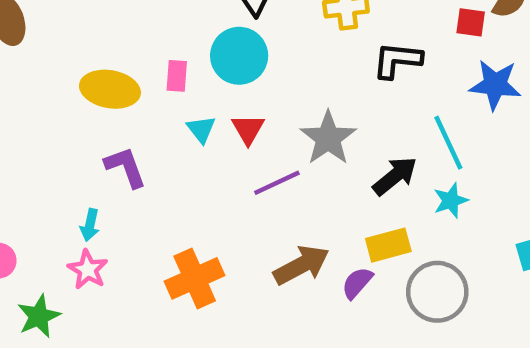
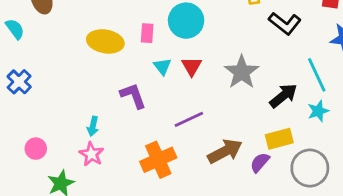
black L-shape: (397, 60) -> (285, 23), turned -148
purple L-shape: (126, 167) -> (133, 96), moved
purple line: (277, 183) -> (189, 119), moved

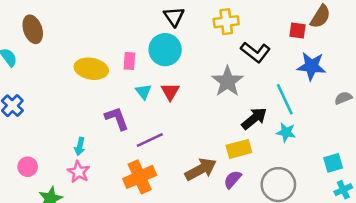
gray star: (242, 72) -> (227, 81), moved
cyan star: (318, 111) -> (286, 132), turned 30
purple line: (189, 119) -> (150, 140), moved
yellow rectangle: (279, 139) -> (239, 149), moved

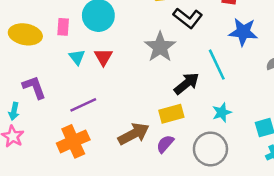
purple L-shape: (117, 118) -> (34, 87), moved
cyan star: (286, 132) -> (222, 112), moved, turned -30

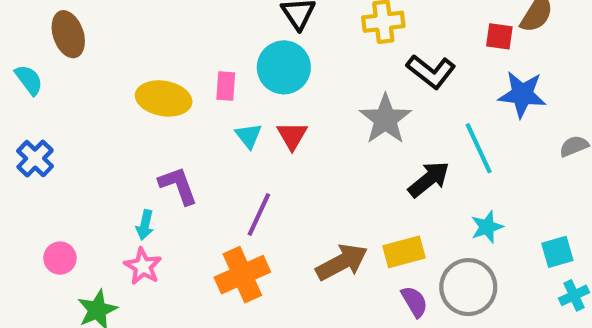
purple line: (83, 105) -> (259, 215), turned -40
yellow rectangle: (171, 114) -> (404, 252), moved
purple semicircle: (165, 144) -> (414, 302), moved, turned 108

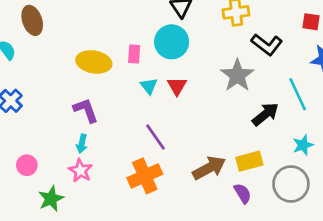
purple L-shape: (178, 186) -> (86, 110), moved
purple line: (259, 215) -> (156, 137), turned -60
purple semicircle: (414, 302) -> (243, 193), moved

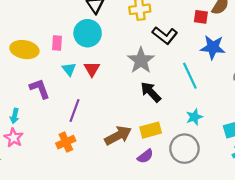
purple L-shape: (86, 110) -> (40, 89), moved
black arrow: (265, 114) -> (151, 92), moved, turned -95
purple line: (156, 137) -> (75, 111), turned 55
orange cross: (145, 176) -> (66, 142), size x0.7
purple semicircle: (243, 193) -> (145, 156), turned 84

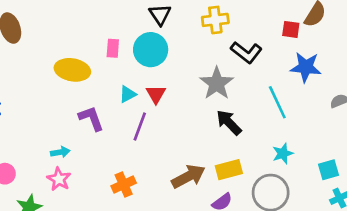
pink rectangle: (57, 43) -> (113, 48), moved
cyan triangle: (69, 69) -> (128, 94), turned 40
purple line: (75, 111) -> (140, 126), moved
cyan arrow: (15, 116) -> (60, 152), turned -112

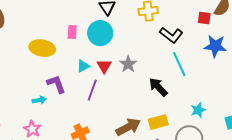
gray star: (217, 83) -> (128, 64), moved, size x0.7
cyan line: (277, 102) -> (179, 64), moved
cyan arrow: (60, 152) -> (39, 100), moved

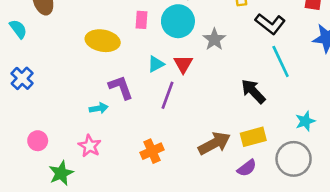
gray star: (128, 64) -> (214, 39), moved

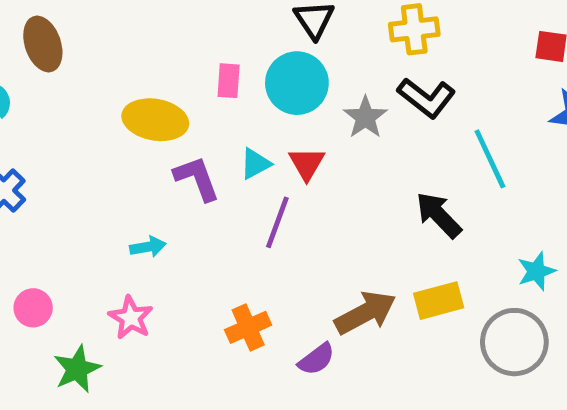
black L-shape: (270, 24) -> (426, 98), moved
purple L-shape: (121, 87) -> (197, 178), moved
purple semicircle: (247, 168) -> (316, 359), moved

